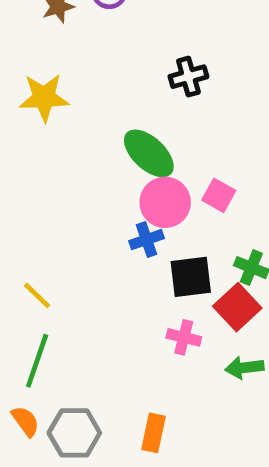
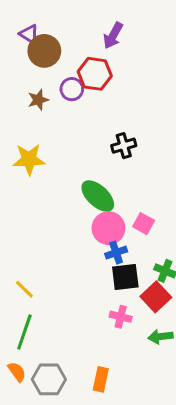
blue cross: (147, 240) -> (116, 253), moved

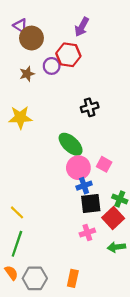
pink cross: (121, 317) -> (87, 233), turned -32

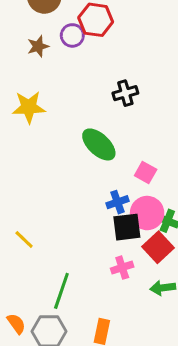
pink circle: (78, 168) -> (147, 213), moved
green line: (17, 244) -> (61, 291), moved

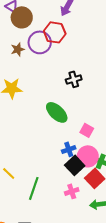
purple circle: (72, 35) -> (40, 42), size x1.5
black square: (127, 227) -> (75, 165), turned -36
green line: (61, 291) -> (34, 188), moved

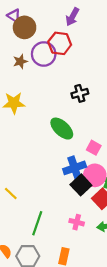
blue cross: (69, 149) -> (75, 168), size x1.5
green line: (34, 188) -> (37, 223), moved
pink cross: (72, 191) -> (77, 222), moved, turned 32

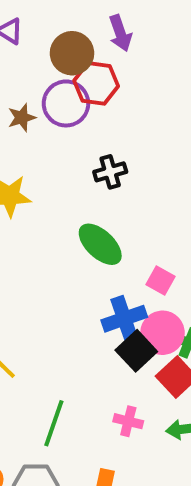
purple arrow: (72, 17) -> (120, 33), turned -48
brown circle: (25, 27) -> (72, 53), moved
black cross: (80, 93) -> (110, 172), moved

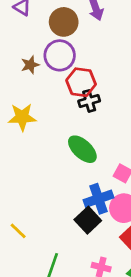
red hexagon: (96, 83) -> (81, 82), moved
black square: (136, 351) -> (88, 220), moved

